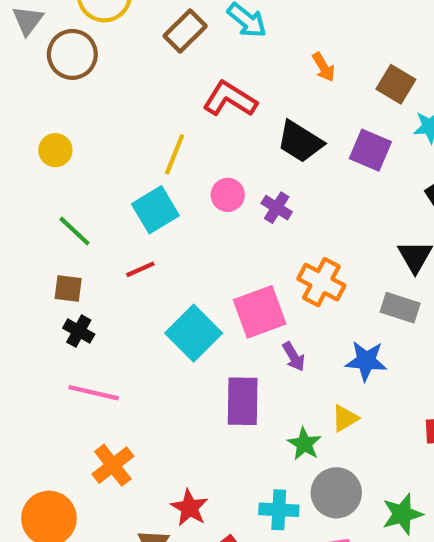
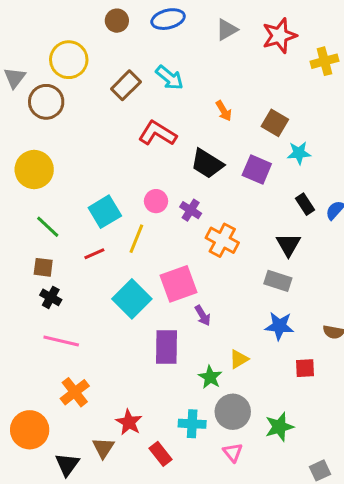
yellow circle: (55, 150) -> (34, 170), size x1.6
yellow line: (175, 154) -> (136, 239), moved
orange cross: (321, 282) -> (222, 240), moved
blue star: (366, 361) -> (279, 326), moved

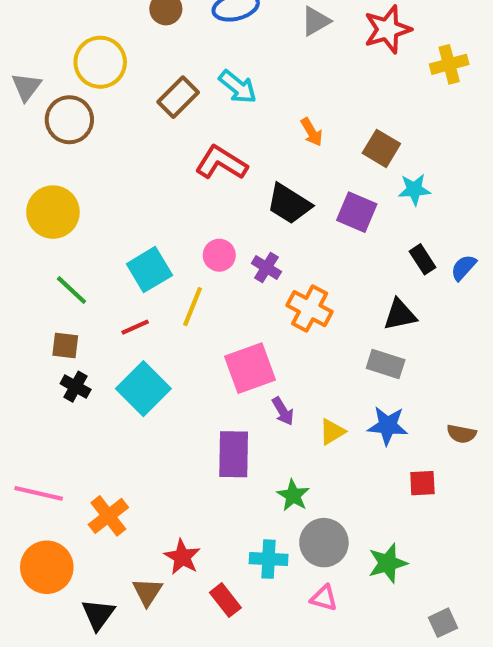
black triangle: (288, 245) -> (400, 315), turned 48
cyan square: (132, 299) -> (143, 389), moved
pink line: (61, 341) -> (39, 493), moved
yellow triangle: (239, 359) -> (332, 432), moved
pink triangle: (233, 452) -> (324, 598), turned -35

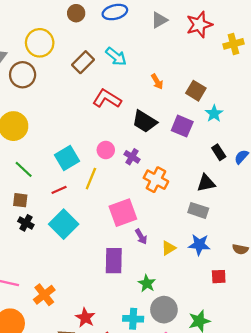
cyan star: (414, 190) -> (214, 114), turned -30

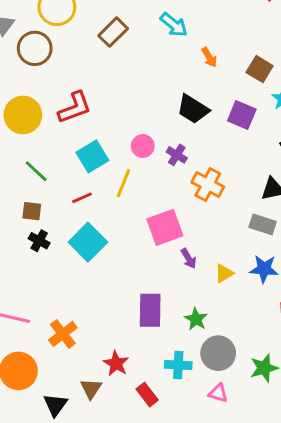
cyan arrow: (116, 57) -> (174, 25), moved
red L-shape: (107, 99) -> (75, 108), moved, turned 128
purple rectangle: (114, 261) -> (150, 310), moved

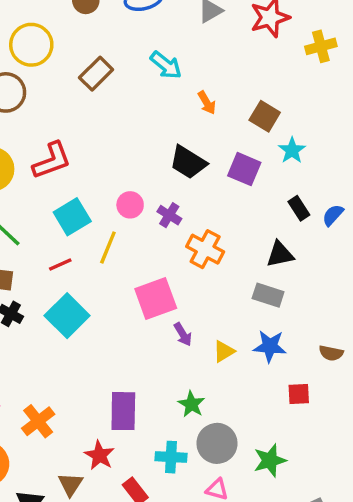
purple rectangle: (150, 310) -> (123, 411), moved

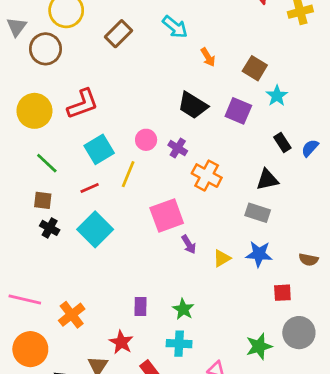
green star: (191, 404) -> (183, 309), moved
purple rectangle: (123, 411) -> (141, 306), size x0.6
gray circle: (217, 443) -> (299, 333), moved

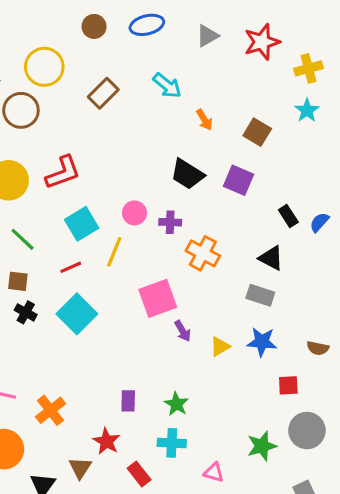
cyan star: (277, 96) -> (307, 110), moved
purple cross: (178, 148) -> (170, 222), turned -30
black triangle: (267, 180) -> (271, 258), turned 40

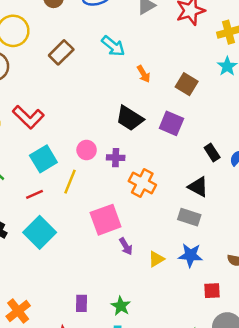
red L-shape: (63, 173) -> (28, 117), turned 64

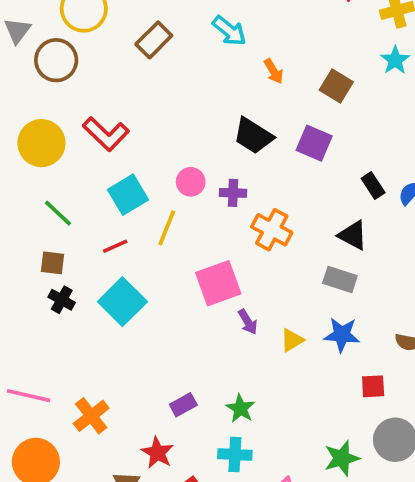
purple rectangle: (81, 303) -> (183, 405), turned 60

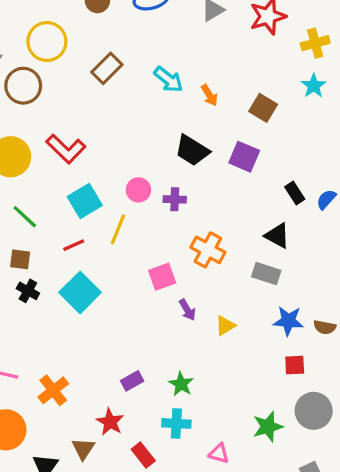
cyan arrow: (229, 31) -> (168, 79), moved
orange cross: (272, 230) -> (208, 250), moved
pink square: (218, 283) -> (162, 277), size x0.7
blue star: (342, 335) -> (288, 321), moved

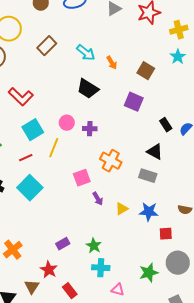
black trapezoid: (192, 150) -> (88, 89), moved
blue star: (288, 321) -> (149, 212), moved
cyan cross: (176, 423) -> (101, 268), moved

